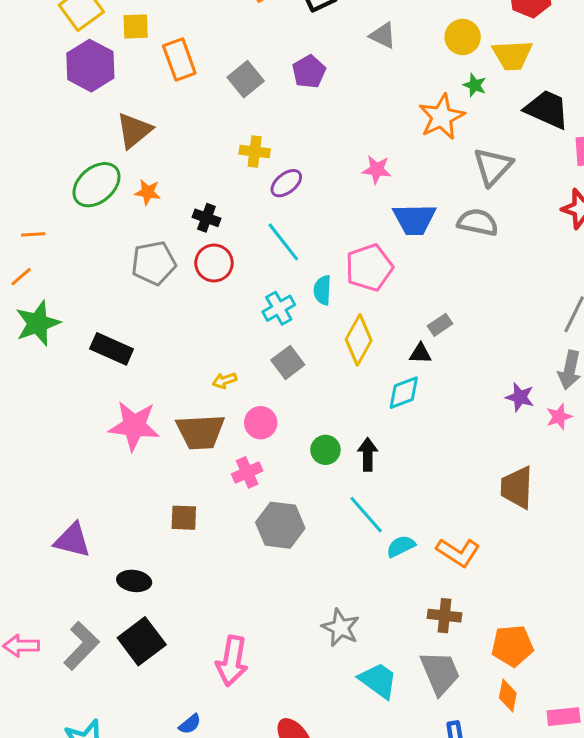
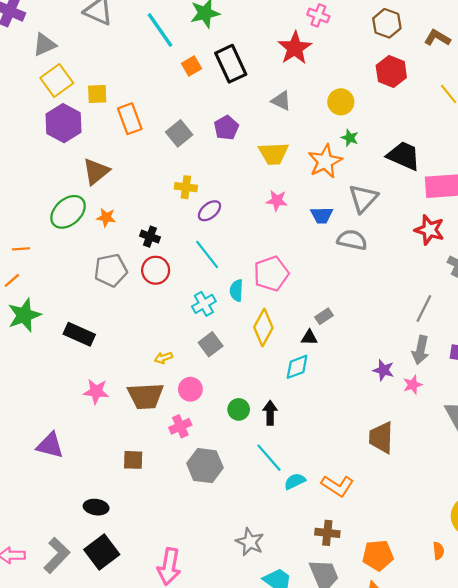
yellow trapezoid: (512, 55) -> (273, 153), moved
blue trapezoid: (414, 219) -> (322, 215), moved, size x0.7
pink star: (134, 426) -> (96, 391), size x0.7
purple triangle: (72, 540) -> (50, 445), moved

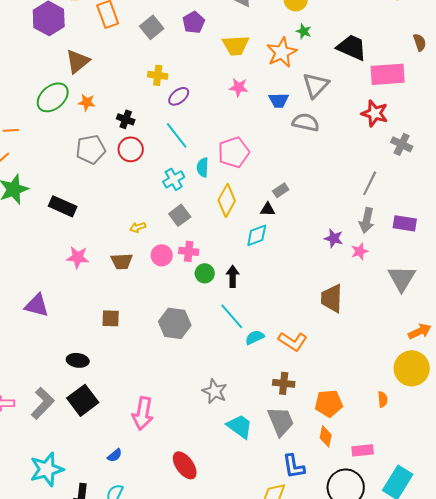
brown trapezoid: (145, 396) -> (122, 261), size x0.7
pink cross: (180, 426) -> (189, 251), moved, turned 30

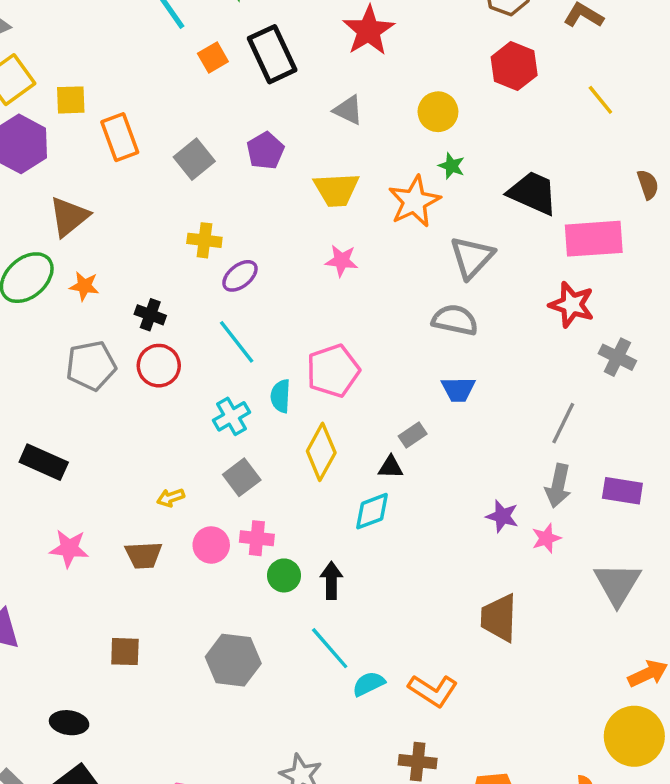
blue trapezoid: (279, 100) -> (458, 389), moved

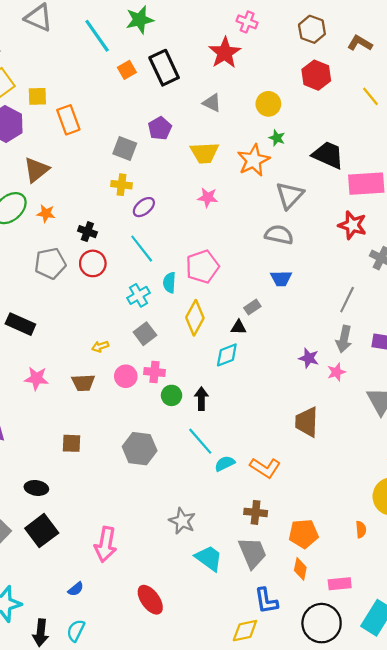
gray square: (194, 159) -> (125, 149), moved, turned -30

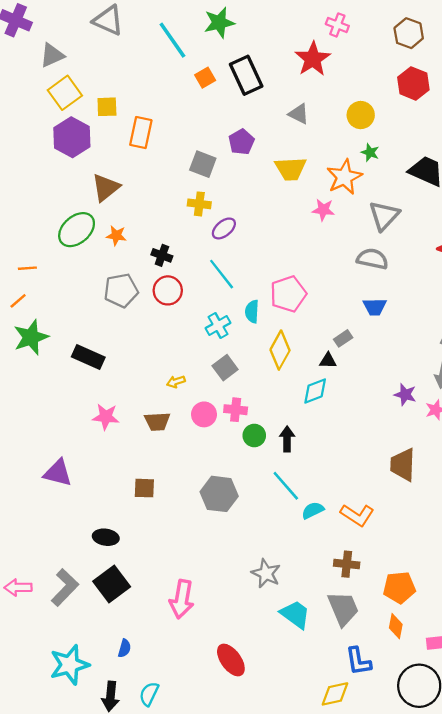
orange rectangle: (68, 120) -> (141, 133), turned 32
pink star: (208, 197) -> (323, 210), moved
blue semicircle: (76, 589) -> (124, 648), moved, turned -35

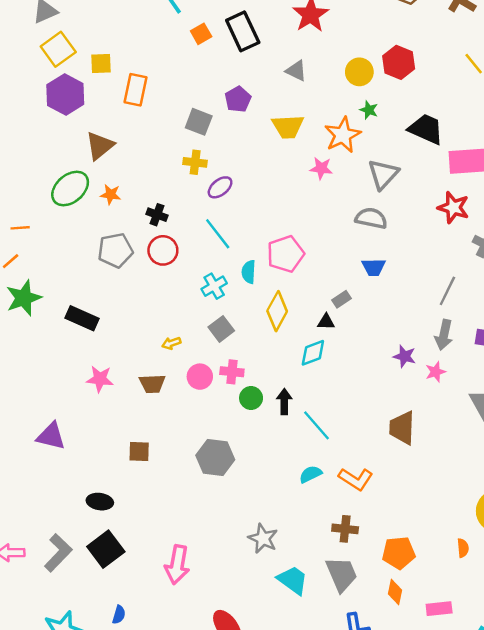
red hexagon: (413, 83) -> (399, 62), moved
cyan line: (286, 486) -> (316, 425), moved

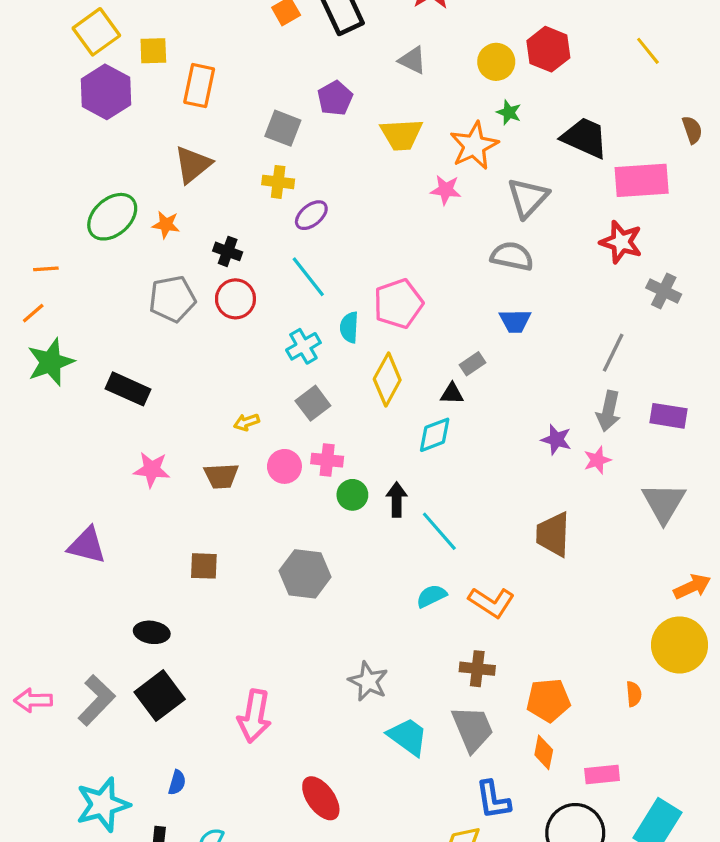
brown triangle: (100, 146) -> (193, 165), moved

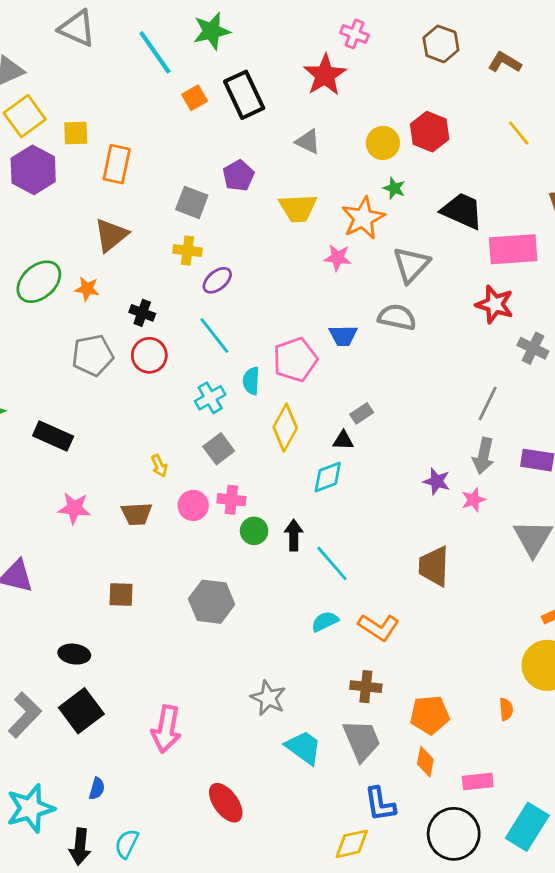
blue trapezoid: (515, 321) -> (343, 336), moved
yellow arrow: (247, 422) -> (159, 466), turned -95

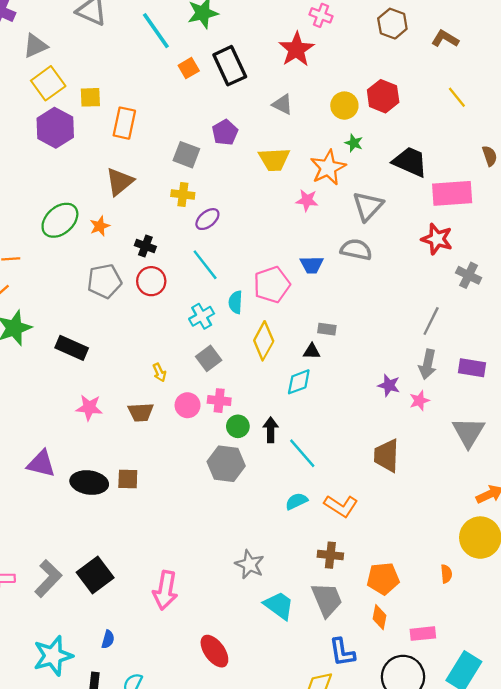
orange star: (87, 289) -> (100, 226), turned -30
gray rectangle: (362, 413) -> (327, 329), turned 42
gray hexagon: (212, 602) -> (226, 464), moved
black ellipse: (74, 654) -> (89, 483), moved, size x1.4

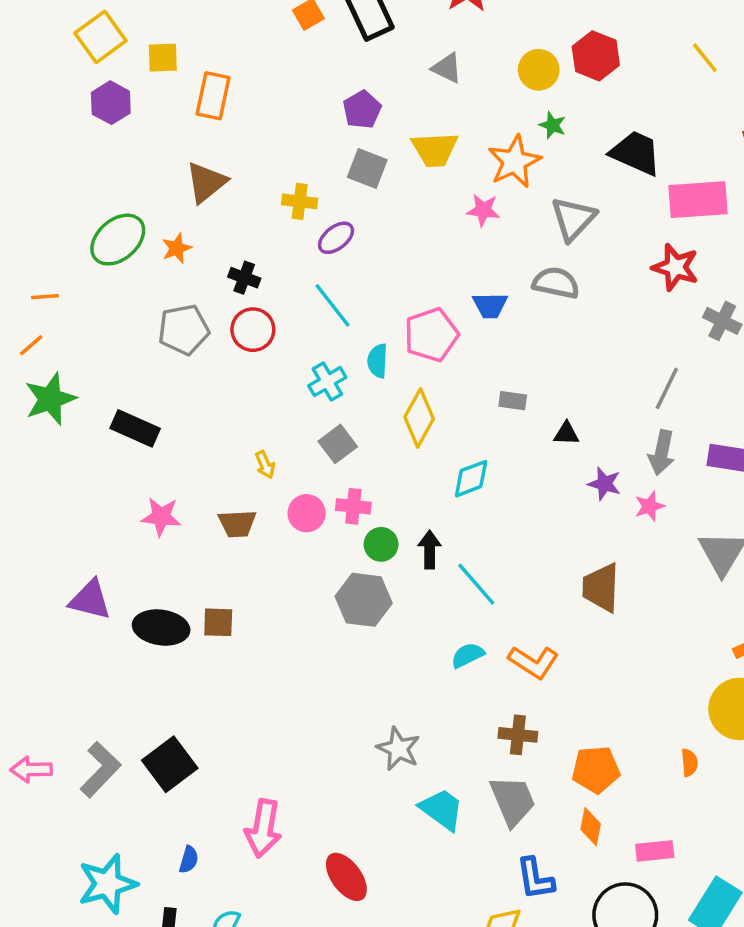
purple hexagon: (55, 128) -> (111, 103), size x0.7
gray square: (186, 155) -> (367, 169), moved
black triangle: (312, 351) -> (566, 434), moved
pink arrow: (165, 590) -> (263, 828), moved

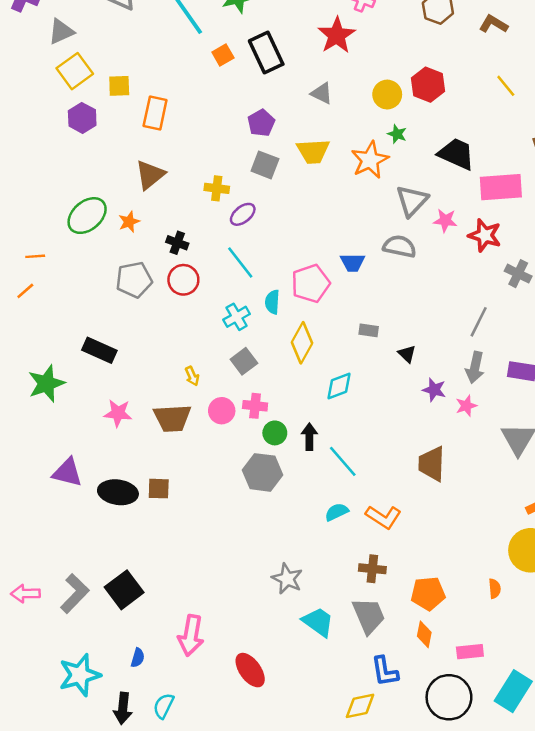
pink star: (483, 210) -> (445, 220), moved
green star: (50, 399) -> (46, 384), moved
black triangle: (566, 434) -> (407, 354), turned 42
brown trapezoid: (237, 524) -> (172, 418), size x1.4

